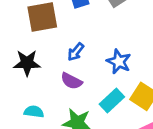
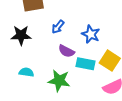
purple semicircle: (71, 81) -> (66, 51), moved
cyan rectangle: (112, 101) -> (85, 64), turned 54

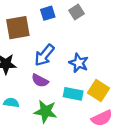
blue arrow: (58, 27) -> (44, 55), size x1.5
purple semicircle: (66, 51) -> (40, 81), moved

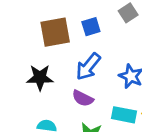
blue square: (48, 13) -> (91, 27), moved

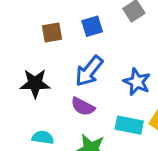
brown square: (55, 32) -> (52, 32), size x0.6

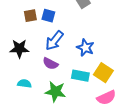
blue square: (92, 26) -> (48, 16), moved, turned 32

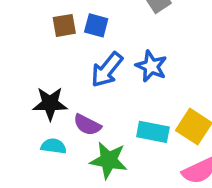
blue star: (85, 48) -> (151, 66), moved
black star: (19, 49) -> (50, 103), moved
purple semicircle: (50, 64) -> (87, 125), moved

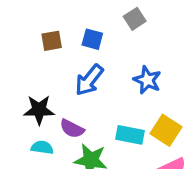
blue square: (96, 25) -> (92, 39), moved
blue star: (151, 66) -> (147, 80), moved

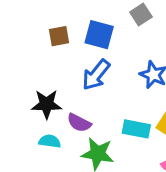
blue square: (92, 39) -> (99, 35), size x1.4

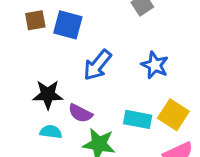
blue square: (99, 35) -> (68, 25), moved
brown square: (59, 36) -> (35, 20), moved

